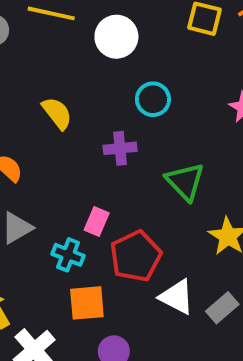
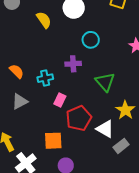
yellow semicircle: (57, 113) -> (44, 20), moved
cyan cross: (68, 255) -> (45, 78), moved, turned -35
white triangle: (177, 297) -> (105, 129), moved

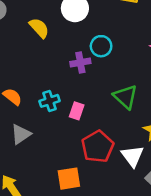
purple cross: (73, 64) -> (80, 62), moved
pink rectangle: (60, 100) -> (77, 111), moved
white triangle: (105, 129) -> (132, 156), turned 30

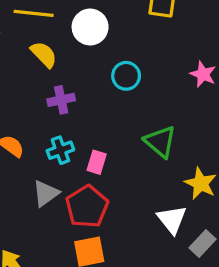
purple cross: (80, 62) -> (61, 100), moved
gray triangle: (21, 134) -> (46, 193), moved
red pentagon: (98, 147) -> (87, 207), moved

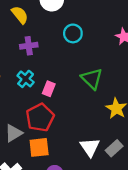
cyan cross: (60, 150) -> (26, 79), turned -35
gray triangle: (46, 193) -> (14, 133), moved
white triangle: (172, 219) -> (90, 147), moved

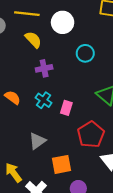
red pentagon: (40, 118) -> (91, 134), moved
gray triangle: (14, 133) -> (37, 141), moved

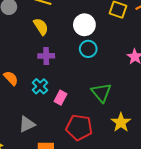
white circle: (63, 22) -> (84, 25), moved
red pentagon: (91, 134) -> (79, 127), turned 30

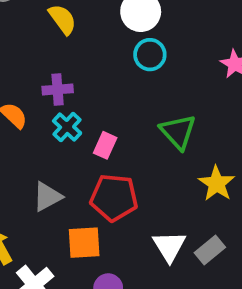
purple cross: (46, 56) -> (58, 89), moved
red pentagon: (79, 127) -> (114, 198), moved

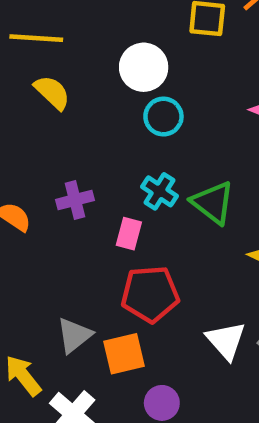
purple cross: (58, 89) -> (75, 200), moved
cyan cross: (67, 127) -> (160, 191), moved
gray triangle: (47, 197) -> (74, 335), moved

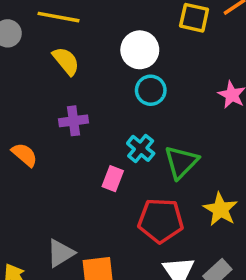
purple cross: (75, 200) -> (74, 121), moved
green triangle: (213, 203) -> (181, 162), turned 30
red pentagon: (150, 294) -> (161, 220), moved

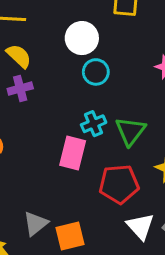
purple cross: (74, 121) -> (20, 89), moved
cyan cross: (141, 148) -> (94, 124), turned 35
pink rectangle: (113, 179) -> (73, 153), size x1.5

